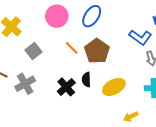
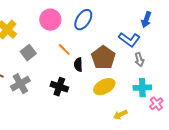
brown pentagon: (97, 51) -> (103, 58), moved
black semicircle: (86, 80) -> (78, 65), moved
black cross: (66, 87) -> (59, 87), turned -30

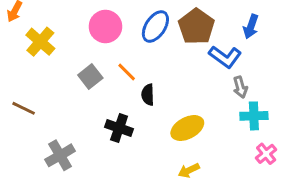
gray square: (28, 53) -> (90, 77), moved
brown pentagon: (103, 58) -> (196, 27), moved
gray cross: (20, 84) -> (60, 155), moved
cyan cross: (142, 88) -> (254, 116), moved
yellow arrow: (120, 115) -> (189, 170), moved

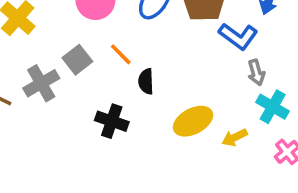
cyan cross: (254, 116) -> (273, 107), turned 32
gray cross: (60, 155) -> (41, 83), moved
yellow arrow: (189, 170) -> (235, 137), moved

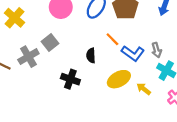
blue L-shape: (238, 36) -> (133, 53), moved
orange line: (121, 54) -> (112, 39), moved
yellow arrow: (235, 137) -> (144, 89), turned 64

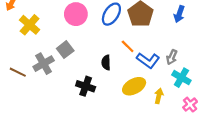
gray arrow: (157, 50) -> (172, 57), turned 40
yellow arrow: (144, 89) -> (159, 96), turned 64

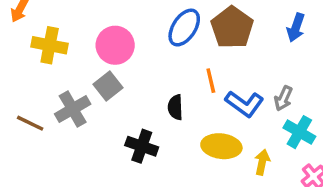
pink circle: (76, 14) -> (115, 45), moved
yellow cross: (30, 25) -> (50, 45), turned -30
orange line: (128, 46) -> (211, 81), turned 32
yellow ellipse: (134, 86) -> (221, 146), turned 35

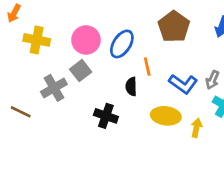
blue ellipse: (184, 28) -> (122, 44), moved
orange line: (211, 81) -> (147, 67), moved
brown line: (30, 123) -> (21, 112), moved

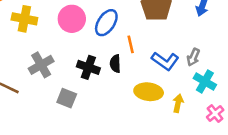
gray square: (81, 71) -> (67, 98), moved, turned -30
black cross: (106, 116) -> (88, 67), moved

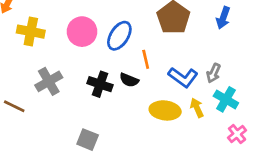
black semicircle: (115, 64) -> (129, 80), turned -66
gray square: (67, 98) -> (88, 140), moved
yellow arrow: (178, 103) -> (197, 108), moved, turned -36

